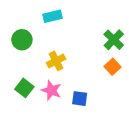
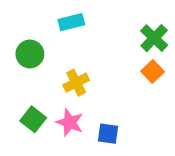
green cross: (114, 40) -> (154, 38), moved
orange square: (113, 67) -> (153, 71), moved

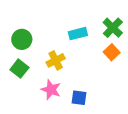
cyan rectangle: (71, 22) -> (78, 34), moved
green square: (33, 119) -> (19, 69), moved

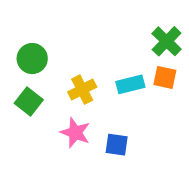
cyan rectangle: (78, 34) -> (130, 84), moved
orange square: (112, 52) -> (165, 77), turned -35

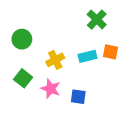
green cross: (167, 41) -> (97, 20), moved
green square: (29, 102) -> (23, 78), moved

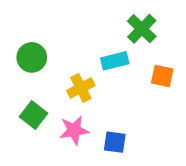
cyan rectangle: (87, 56) -> (115, 61), moved
pink star: (51, 89) -> (74, 130), turned -30

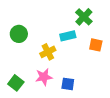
green square: (33, 115) -> (16, 83), moved

